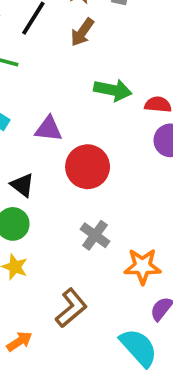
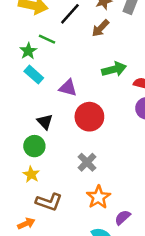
green arrow: (113, 90) -> (114, 69), turned -35
orange star: (143, 266) -> (98, 197), moved, turned 30
brown L-shape: (71, 308) -> (49, 202), moved, turned 50

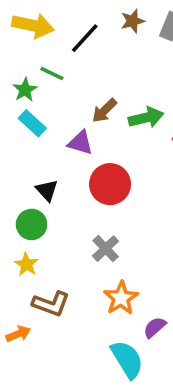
brown arrow: (100, 28) -> (104, 111), moved

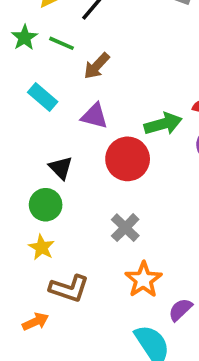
green star: (25, 90) -> (24, 38), moved
brown arrow: (104, 111) -> (97, 66), moved
green arrow: (146, 118) -> (163, 124), moved

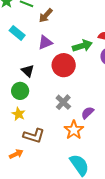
purple triangle: (94, 116) -> (45, 42), turned -35
purple semicircle: (180, 310) -> (87, 113), moved

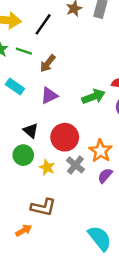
red circle: (64, 65) -> (65, 137), moved
yellow star: (18, 114) -> (47, 167), moved
orange star: (74, 130) -> (101, 151), moved

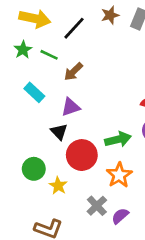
green arrow: (94, 96) -> (118, 139), moved
black triangle: (31, 131) -> (59, 132), moved
gray cross: (75, 165) -> (97, 206), moved
purple semicircle: (105, 176) -> (120, 216), moved

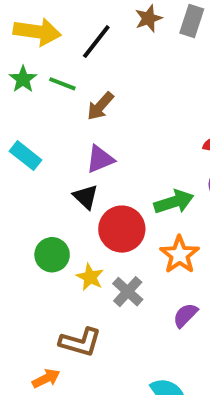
cyan rectangle: (34, 92) -> (25, 156), moved
gray cross: (97, 206) -> (128, 292), moved

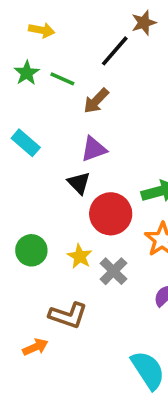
yellow arrow: (37, 32) -> (42, 30), size x0.6
black line: (96, 42) -> (115, 51), moved
green circle: (52, 255) -> (31, 250), moved

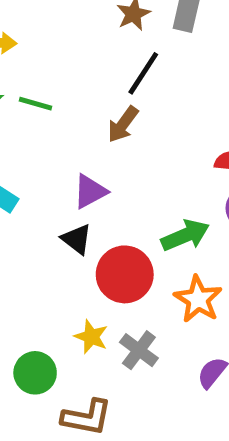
black line: (115, 51) -> (143, 73), moved
brown arrow: (96, 101) -> (123, 124), moved
green circle: (31, 250) -> (35, 373), moved

